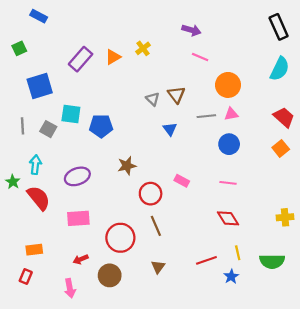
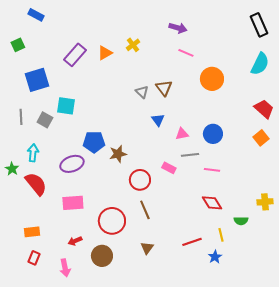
pink triangle: (231, 114) -> (182, 134), moved
gray line: (206, 116) -> (190, 155), moved
blue pentagon: (101, 126) -> (94, 142), moved
green semicircle: (272, 261) -> (241, 221), moved, size x0.6
red rectangle: (26, 276) -> (34, 258), moved

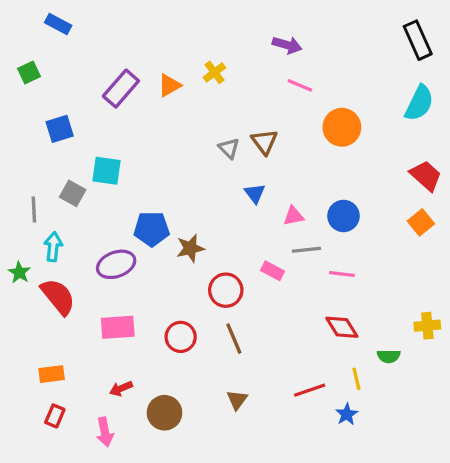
blue square: (37, 80) -> (60, 129), size x0.7
gray line: (21, 117) -> (34, 210), moved
red circle: (112, 221) -> (181, 337), moved, size x0.7

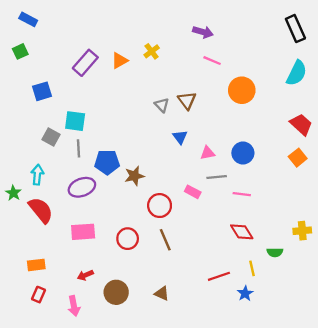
blue rectangle: (58, 24) -> (28, 19), moved
gray line: (34, 210) -> (78, 148), moved
brown triangle: (237, 400) -> (162, 293), moved, turned -42

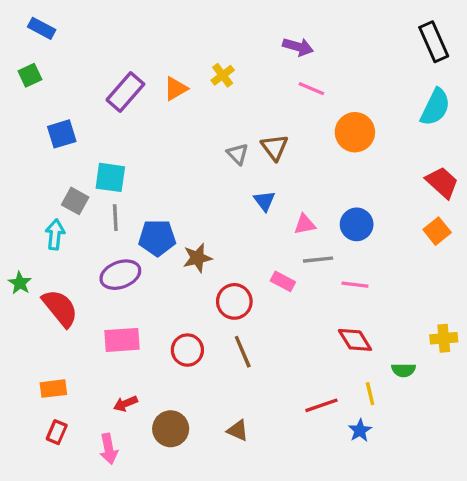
cyan arrow: (37, 175) -> (55, 234), moved

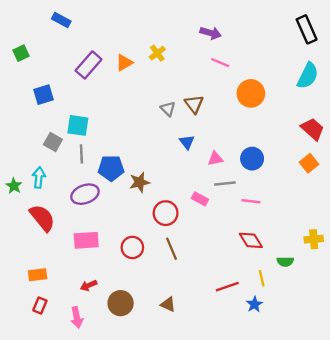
blue rectangle: (42, 28) -> (61, 20), moved
cyan arrow: (55, 234) -> (39, 178), moved
green star: (20, 283) -> (14, 186), moved

